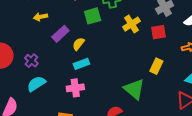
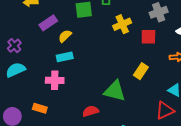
green triangle: (134, 89) -> (115, 91), turned -35

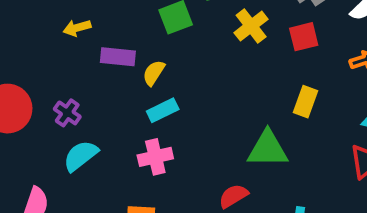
purple rectangle: (48, 23) -> (118, 57), turned 54

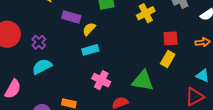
red square: (304, 37) -> (171, 38), moved
pink cross: (155, 157) -> (101, 80), moved, turned 30

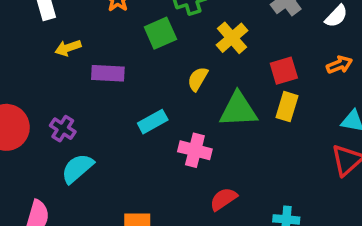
yellow semicircle: (89, 29) -> (198, 79), moved
pink cross: (101, 80) -> (195, 150), moved
green triangle: (143, 81) -> (238, 110), moved

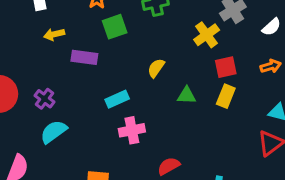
green square: (160, 33) -> (115, 27), moved
yellow cross: (232, 38) -> (207, 35), moved
green triangle: (238, 110) -> (187, 95), size x0.6
pink cross: (195, 150) -> (132, 130), moved, turned -30

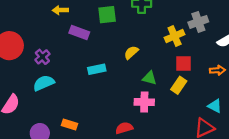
pink cross: (132, 130) -> (144, 102), moved

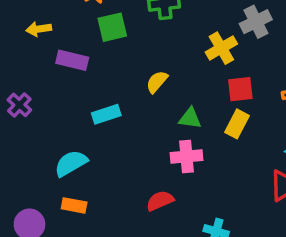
cyan semicircle: (44, 83) -> (71, 163), moved

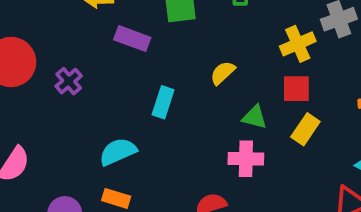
red square: (240, 89) -> (296, 89), moved
cyan rectangle: (106, 114) -> (163, 102), turned -60

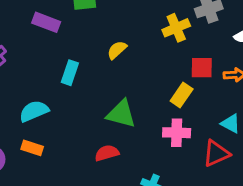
red square: (296, 89) -> (202, 68), moved
green triangle: (255, 117) -> (121, 114), moved, size x1.5
pink cross: (246, 159) -> (177, 133), moved

